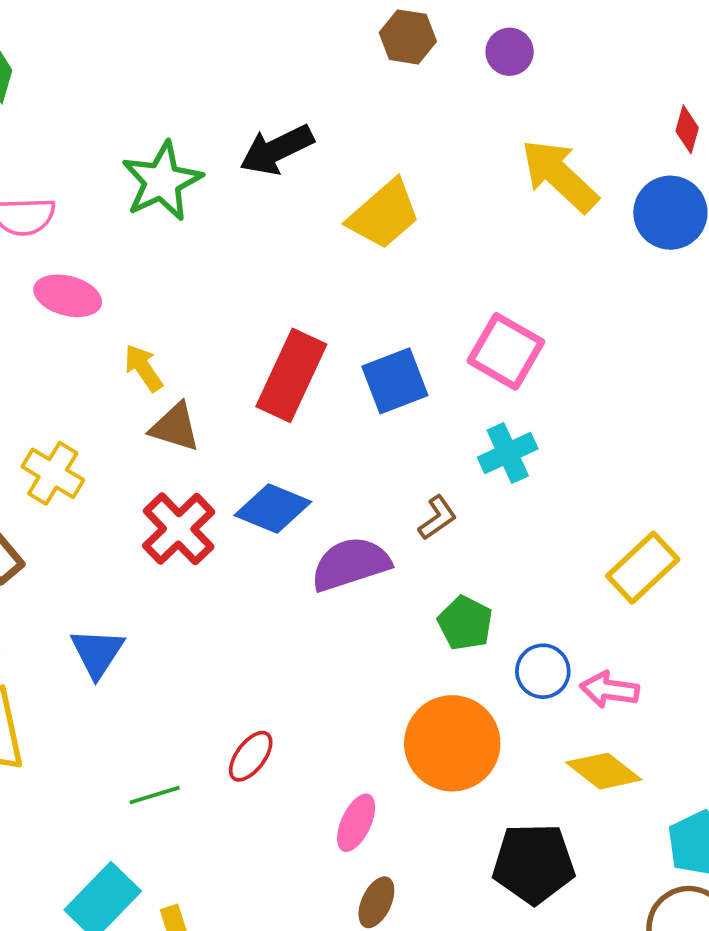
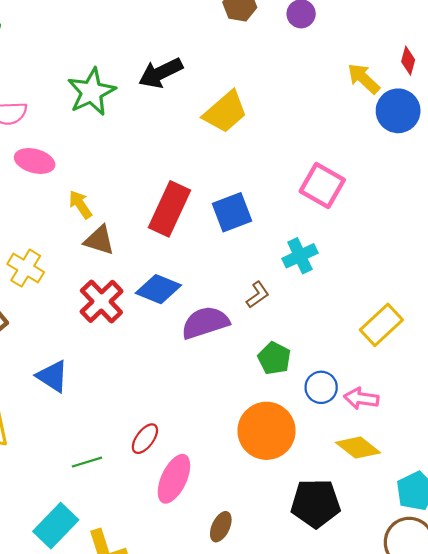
yellow arrow: (559, 176) -> (364, 78), moved, size x0.7
pink square: (506, 351) -> (322, 186), moved
blue triangle: (97, 653) -> (52, 376), turned -30
pink ellipse: (356, 823) -> (174, 479), moved, size x1.4

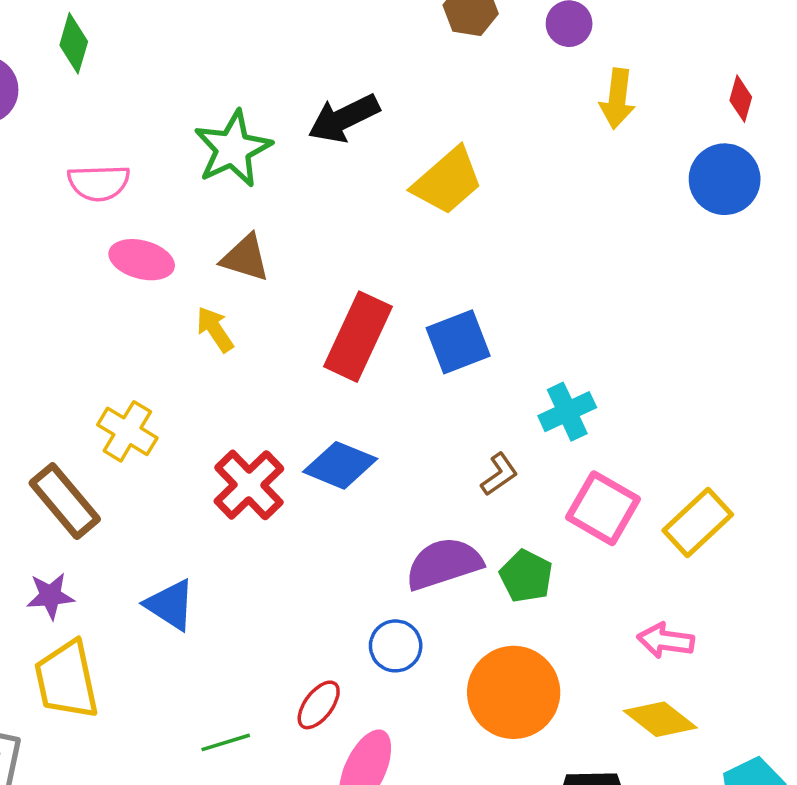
yellow arrow: (364, 78) -> (617, 99), moved, turned -126
pink square: (322, 186) -> (603, 508), moved
brown triangle: (99, 240) -> (245, 258), moved
purple semicircle: (205, 323) -> (444, 564), moved
blue circle: (321, 387) -> (396, 646), moved

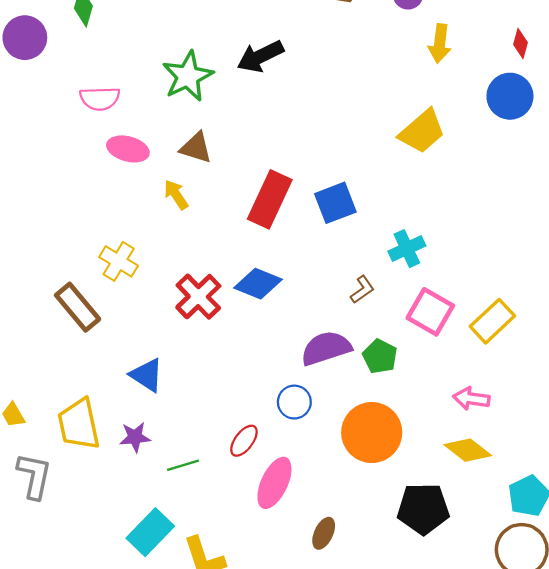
yellow trapezoid: (447, 181) -> (422, 131), moved
purple star: (50, 596) -> (135, 437), moved

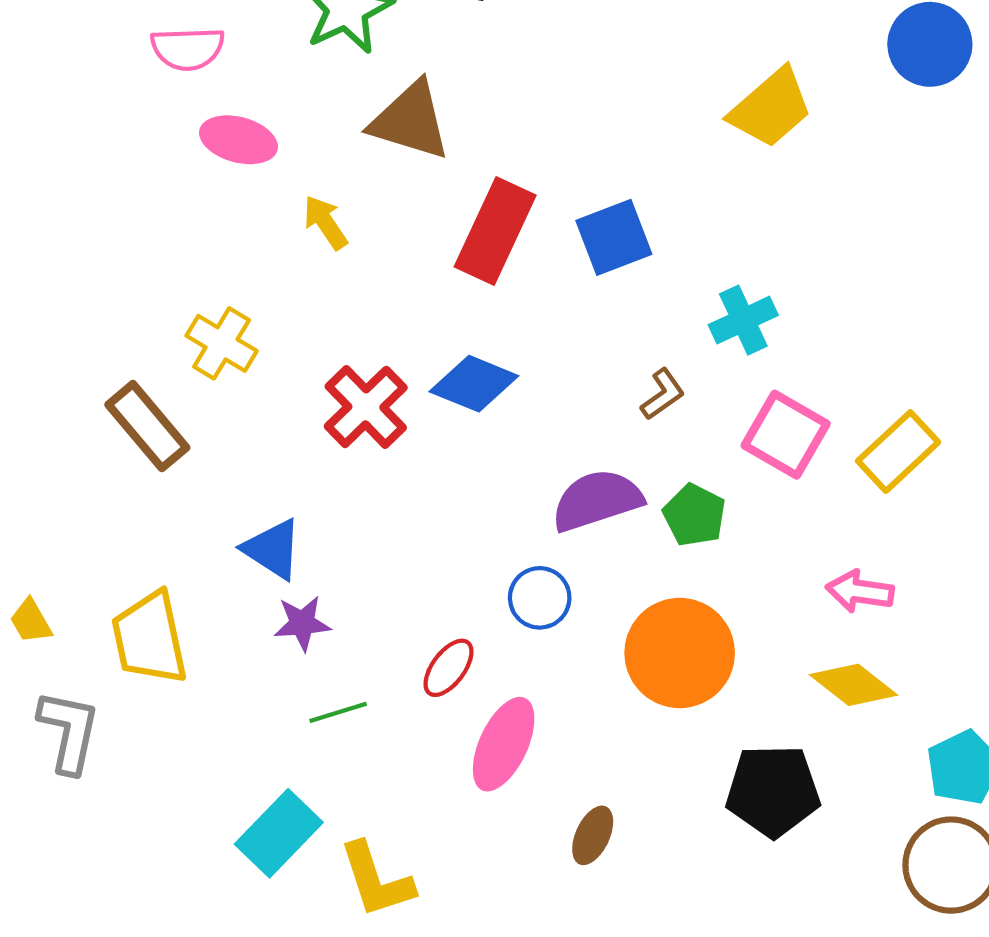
brown triangle: (196, 148) -> (410, 121), moved, size x1.4
purple star: (135, 437) -> (302, 623), moved

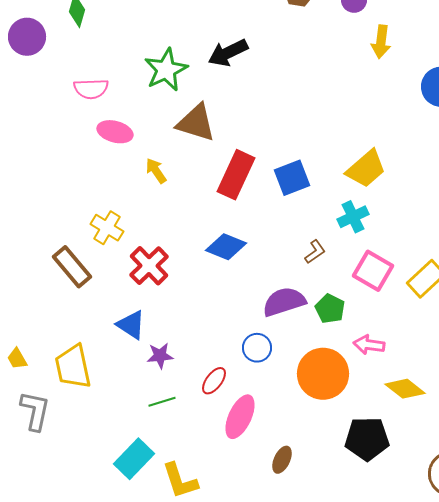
yellow trapezoid: (771, 108) -> (366, 169), moved
red cross: (366, 407) -> (149, 266), moved
pink arrow: (860, 591) -> (369, 345), moved
purple star: (302, 623) -> (160, 356), moved

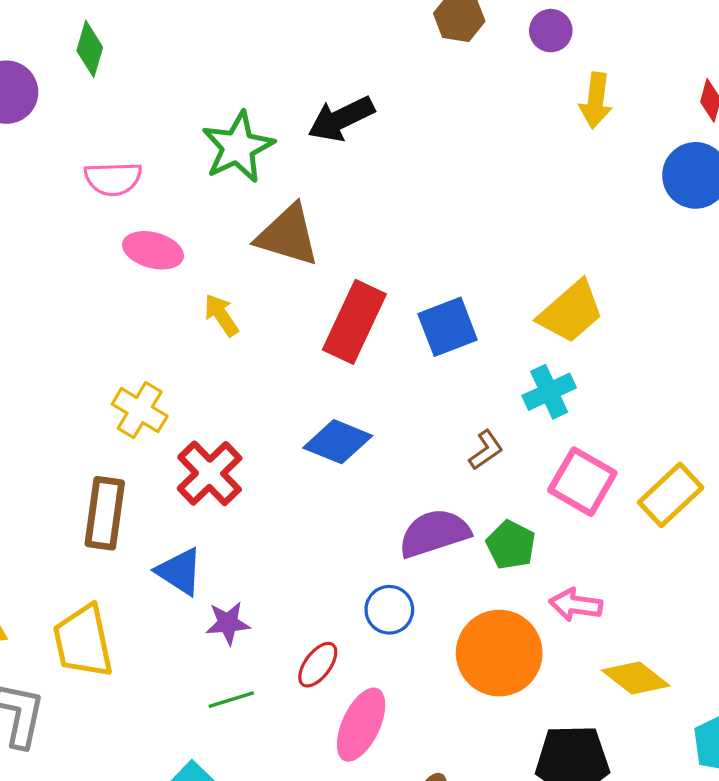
brown rectangle: (72, 267) -> (105, 513), moved, turned 48

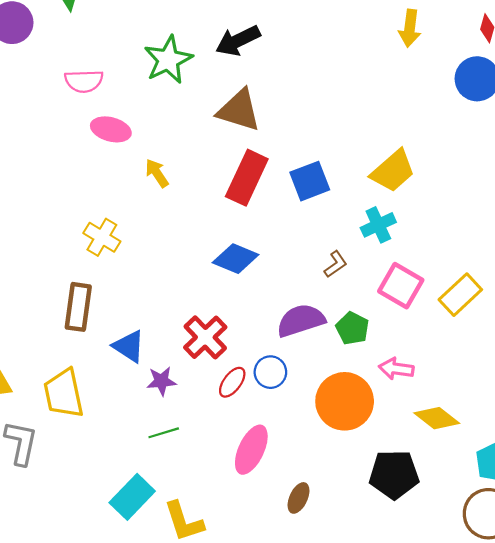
brown triangle: (288, 235) -> (239, 110), moved
red cross: (210, 473) -> (205, 337), moved
red ellipse: (318, 665) -> (232, 382), moved

